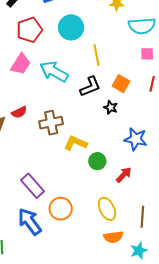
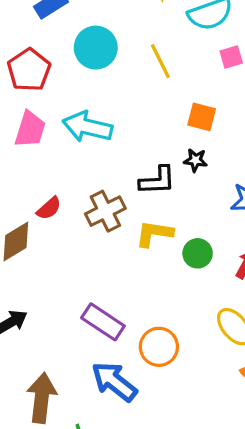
yellow line: (97, 55) -> (160, 61), moved
black L-shape: (90, 87) -> (157, 180), moved, turned 35

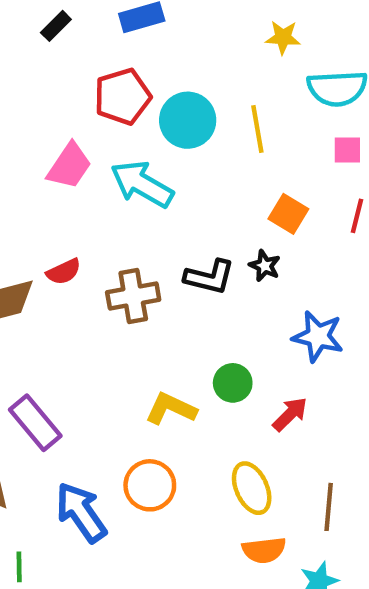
cyan circle: (96, 48) -> (188, 120), moved
red pentagon: (29, 70) -> (123, 97), moved
yellow L-shape: (154, 234) -> (171, 409), moved
purple rectangle: (103, 322) -> (35, 423), moved

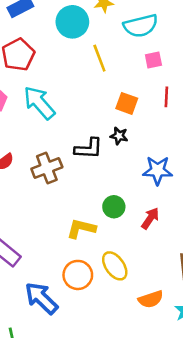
cyan circle: (188, 120) -> (72, 22), moved
cyan arrow: (142, 184) -> (39, 103), turned 30
yellow ellipse: (252, 488) -> (115, 266), moved

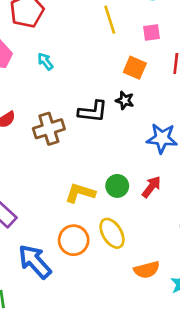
pink square: (153, 60) -> (152, 33), moved
cyan arrow: (39, 103) -> (45, 61), size x0.5
green circle: (114, 207) -> (117, 186), moved

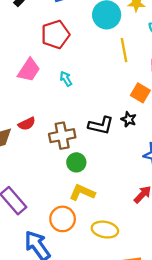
green circle: (117, 186) -> (76, 162), moved
yellow ellipse: (112, 233) -> (105, 230), turned -55
orange circle: (74, 240) -> (63, 219), moved

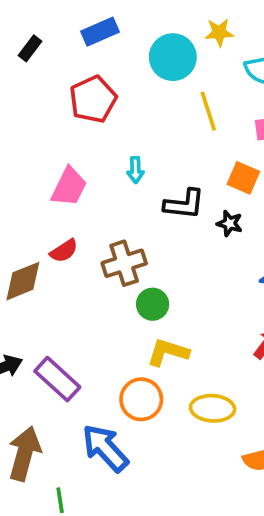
pink trapezoid: (29, 70) -> (69, 187), moved
cyan arrow: (66, 79) -> (135, 170), moved, turned -144
black L-shape: (101, 125) -> (184, 204), moved

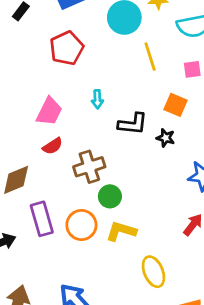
red semicircle: (64, 251) -> (53, 146), moved
purple rectangle: (57, 379) -> (42, 219), moved, turned 32
orange circle: (141, 399) -> (81, 225), moved
yellow ellipse: (213, 408) -> (153, 272), turned 64

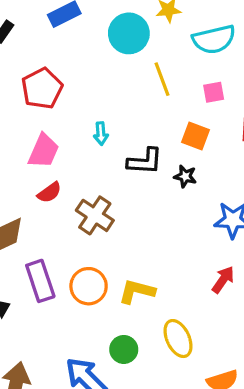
red pentagon: (67, 48) -> (42, 88), moved
brown cross: (89, 167) -> (95, 215), turned -36
green circle: (110, 196) -> (124, 349), moved

